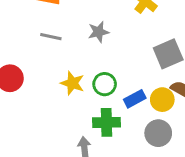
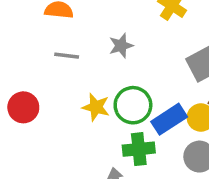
green circle: (105, 84) -> (133, 105), size x1.4
blue rectangle: (135, 99) -> (169, 119), size x1.4

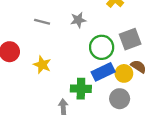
green circle: (133, 105) -> (102, 47), moved
yellow star: (96, 107) -> (42, 65), moved

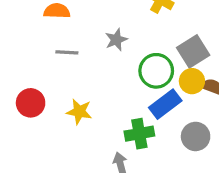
yellow circle: (124, 73) -> (192, 81), moved

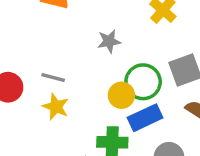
gray line: (67, 52) -> (53, 77), moved
yellow circle: (192, 81) -> (121, 95), moved

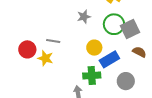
green circle: (143, 82) -> (114, 24), moved
yellow star: (56, 107) -> (45, 58), moved

